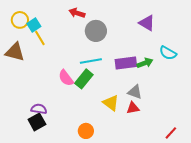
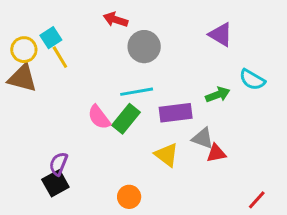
yellow circle: (20, 20) -> (24, 50), moved
purple rectangle: (126, 63) -> (176, 113), moved
red triangle: (133, 108) -> (216, 153), moved
purple semicircle: (39, 109) -> (58, 164), turned -77

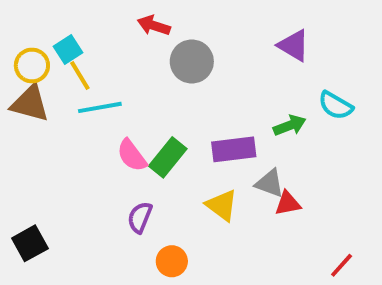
cyan line: (137, 92) -> (100, 107), moved
purple semicircle: (58, 164) -> (140, 217), moved
black square: (55, 183) -> (30, 243), moved

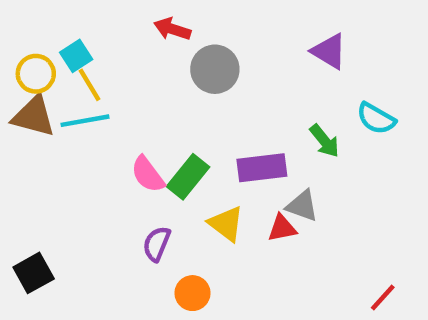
cyan line: (100, 107) -> (85, 121), moved
green arrow: (290, 125) -> (325, 141), turned 72
red triangle: (288, 203) -> (282, 228), moved
yellow triangle: (222, 205) -> (226, 224), moved

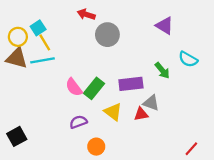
purple semicircle: (157, 244) -> (78, 122), turned 48

